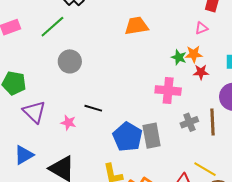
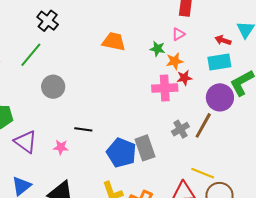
orange trapezoid: (136, 26) -> (114, 42), turned 30
green star: (179, 57) -> (157, 49), moved
pink cross: (168, 90) -> (165, 88), moved
brown line: (212, 122) -> (203, 125), turned 40

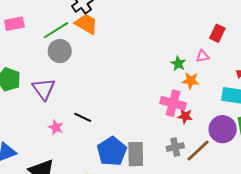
orange trapezoid: (114, 42) -> (86, 24), moved
red star: (184, 78) -> (185, 116), moved
gray circle: (53, 87) -> (60, 51), moved
purple triangle: (26, 142) -> (44, 89), moved

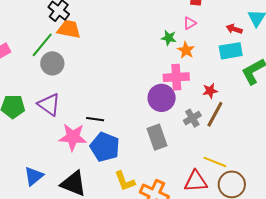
orange star: (191, 81) -> (186, 50), turned -30
red star: (185, 116) -> (210, 91), moved
pink star: (56, 127) -> (73, 137), size x1.8
purple circle: (223, 129) -> (162, 98), moved
blue pentagon: (112, 151) -> (105, 147), moved

